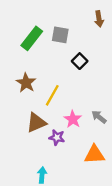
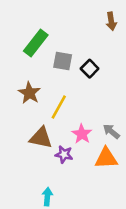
gray square: (60, 35) -> (63, 61), moved
brown triangle: (36, 123) -> (41, 138), turned 35
orange triangle: (94, 155) -> (106, 158), moved

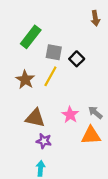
yellow line: (59, 107) -> (50, 76), moved
purple star: (64, 154) -> (44, 141), moved

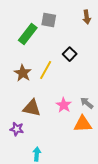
gray square: (54, 52) -> (49, 20), moved
purple star: (44, 141) -> (17, 129), moved

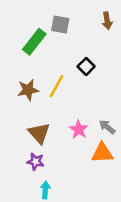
brown star: (23, 73) -> (28, 90), turned 30
brown triangle: (32, 108) -> (39, 133), turned 36
purple star: (17, 129) -> (35, 162), moved

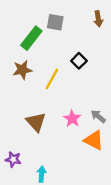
brown star: (28, 90) -> (22, 70), moved
orange triangle: (102, 153) -> (94, 140), turned 30
purple star: (35, 162) -> (13, 159), moved

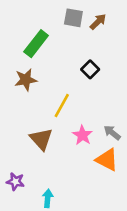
brown arrow: (98, 19) -> (98, 22), moved, turned -126
gray square: (55, 22) -> (73, 18), moved
yellow line: (52, 79) -> (62, 106), moved

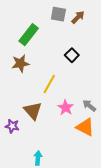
purple star: (15, 182) -> (12, 126), moved

